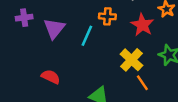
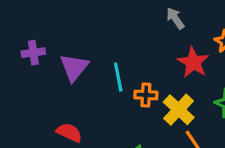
orange cross: (107, 16) -> (146, 95), moved
cyan line: (87, 36) -> (118, 77), turned -35

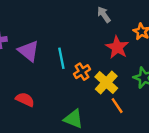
purple triangle: (74, 67) -> (29, 51), turned -30
orange cross: (146, 95) -> (82, 72), turned -35

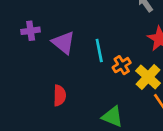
red semicircle: (25, 100) -> (60, 95), turned 66

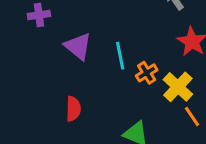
purple cross: (31, 31) -> (39, 15), moved

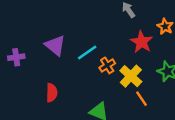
purple cross: (39, 15) -> (16, 57), moved
cyan line: (120, 56) -> (87, 52), turned 66

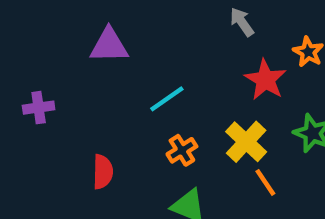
purple triangle: (55, 45) -> (109, 45), moved, turned -40
orange cross: (107, 65) -> (182, 150), moved

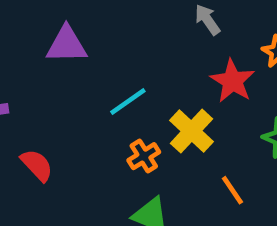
yellow cross: (246, 142) -> (192, 131), moved
red semicircle: (103, 172) -> (37, 165), moved, turned -44

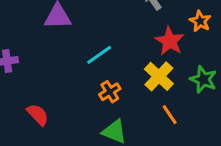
yellow cross: (192, 131) -> (159, 76), moved
red semicircle: (37, 165) -> (38, 115), moved

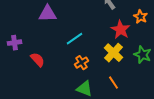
red semicircle: (38, 115) -> (38, 60), moved
orange line: (170, 115) -> (114, 83), moved

